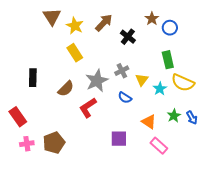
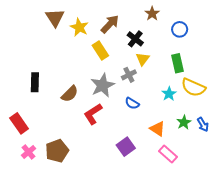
brown star: (152, 19) -> (152, 14), moved
yellow rectangle: (75, 53) -> (100, 51), moved
yellow triangle: (142, 80) -> (143, 59), moved
purple square: (119, 139) -> (126, 147), turned -36
pink cross: (27, 144) -> (29, 152), turned -32

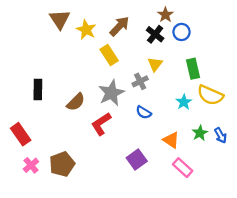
blue circle: (180, 29) -> (182, 32), moved
black cross: (135, 39) -> (155, 34), moved

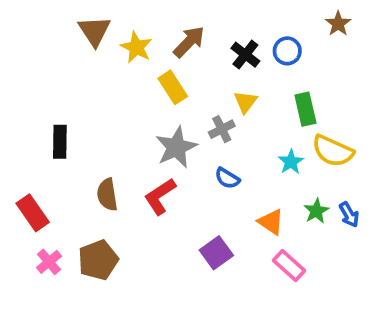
brown star: (165, 15) -> (338, 24), moved
brown semicircle: (76, 102) -> (107, 195), moved, turned 126

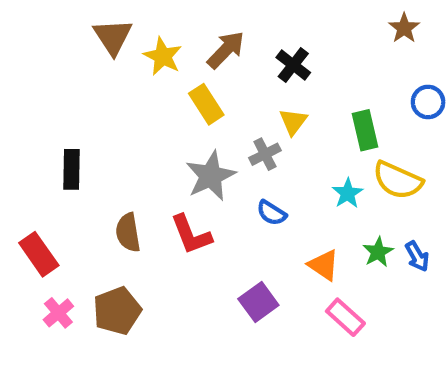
blue circle: (287, 51) -> (428, 102), moved
red L-shape: (160, 196) -> (191, 235), turned -78

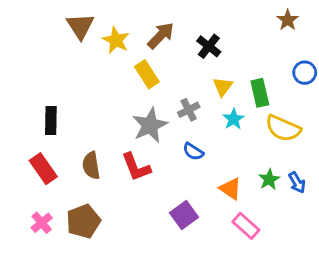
yellow triangle: (293, 122) -> (223, 87), moved
cyan star: (348, 193) -> (234, 119), moved
red rectangle: (39, 254) -> (43, 169), moved

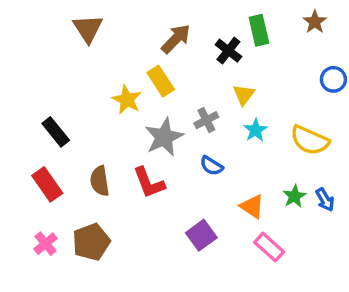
yellow star: (116, 40) -> (127, 100), moved
green rectangle: (260, 93) -> (259, 30), moved
black rectangle: (51, 121) -> (56, 132), turned -40

